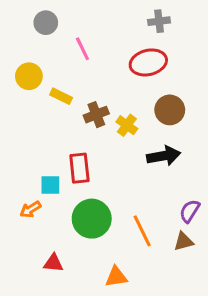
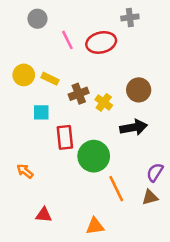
red ellipse: (148, 62) -> (101, 42), moved
yellow circle: (29, 76) -> (24, 75), moved
cyan square: (50, 185) -> (41, 112), moved
orange arrow: (30, 209) -> (25, 171), turned 70
green circle: (92, 219) -> (94, 156), moved

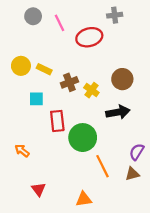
pink line: (67, 40) -> (60, 23), moved
red triangle: (44, 215) -> (39, 189), turned 48

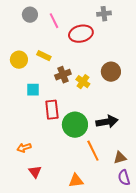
yellow rectangle: (44, 69) -> (44, 56), moved
black arrow: (118, 112) -> (107, 122), moved
orange arrow: (22, 151) -> (24, 148), moved, turned -56
purple semicircle: (137, 152) -> (124, 178), moved, turned -49

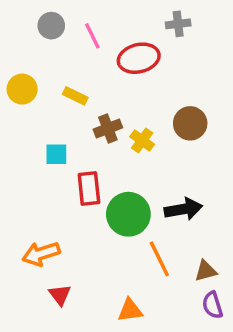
yellow circle: (19, 60) -> (22, 89), moved
orange arrow: (24, 148) -> (41, 254), size x1.5

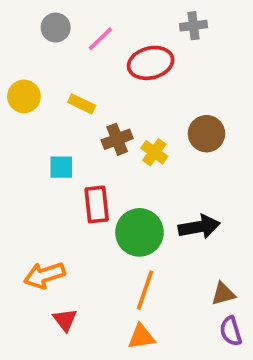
pink line: (92, 36) -> (100, 39), turned 72
orange line: (159, 259) -> (145, 290), moved, turned 45

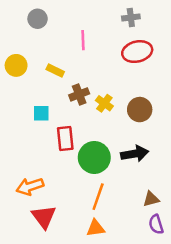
pink line: (100, 39) -> (83, 40), moved, turned -48
red ellipse: (151, 63) -> (137, 52), moved
brown circle: (206, 134) -> (140, 110), moved
red triangle: (65, 320) -> (44, 217), size x1.5

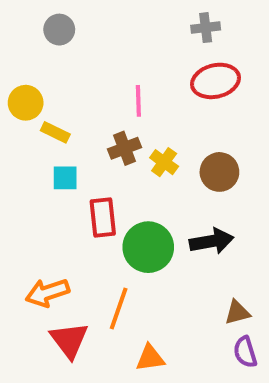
pink line: (83, 40) -> (138, 101), moved
yellow rectangle: (55, 70) -> (55, 132), moved
orange line: (98, 197) -> (119, 308), moved

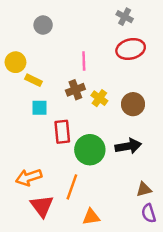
gray cross: (206, 28) -> (125, 17), turned 35
gray circle: (59, 30) -> (43, 25), moved

